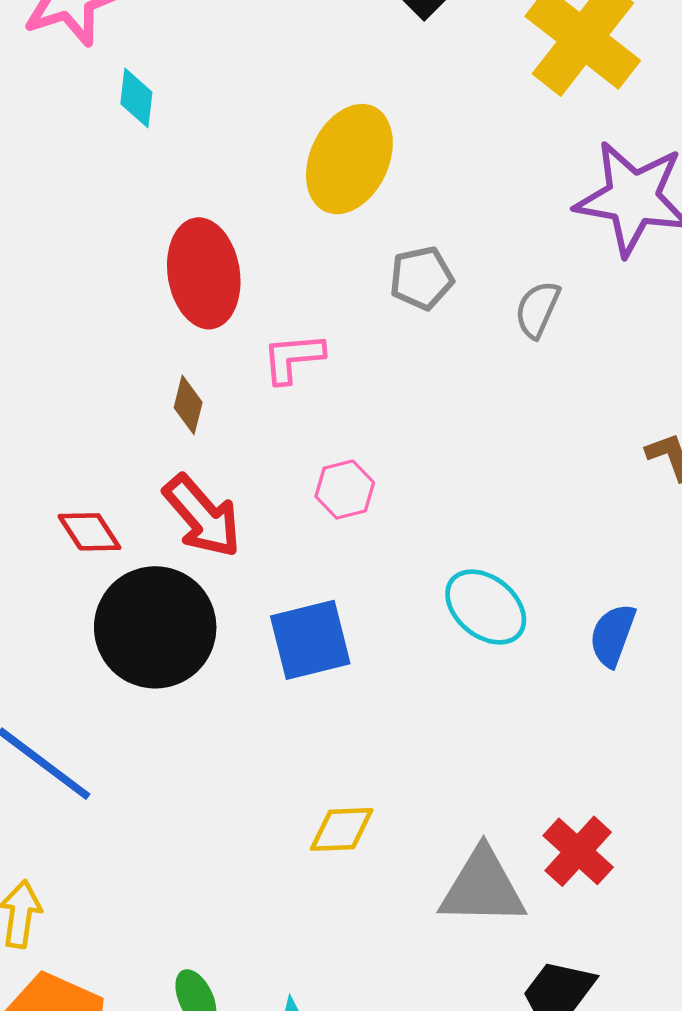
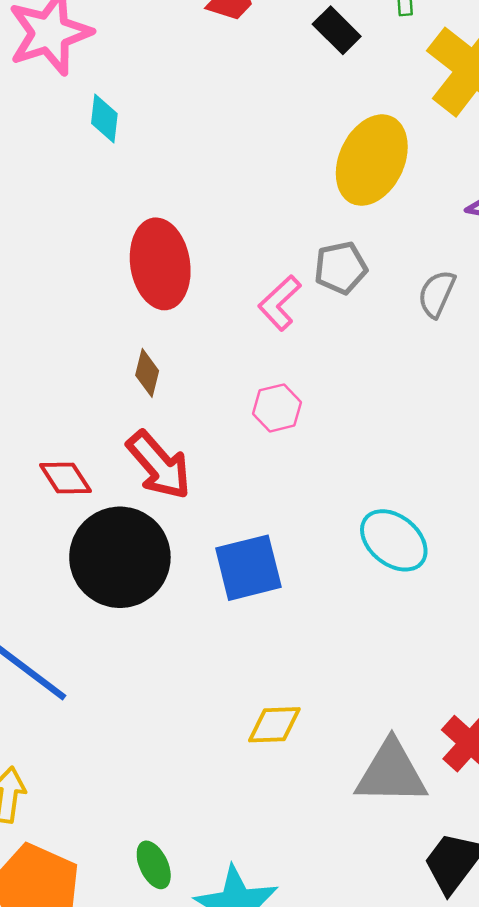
yellow ellipse: (349, 159) -> (372, 160), moved
pink L-shape: (293, 358) -> (280, 303), moved, turned -38
pink hexagon: (345, 490) -> (277, 408), moved

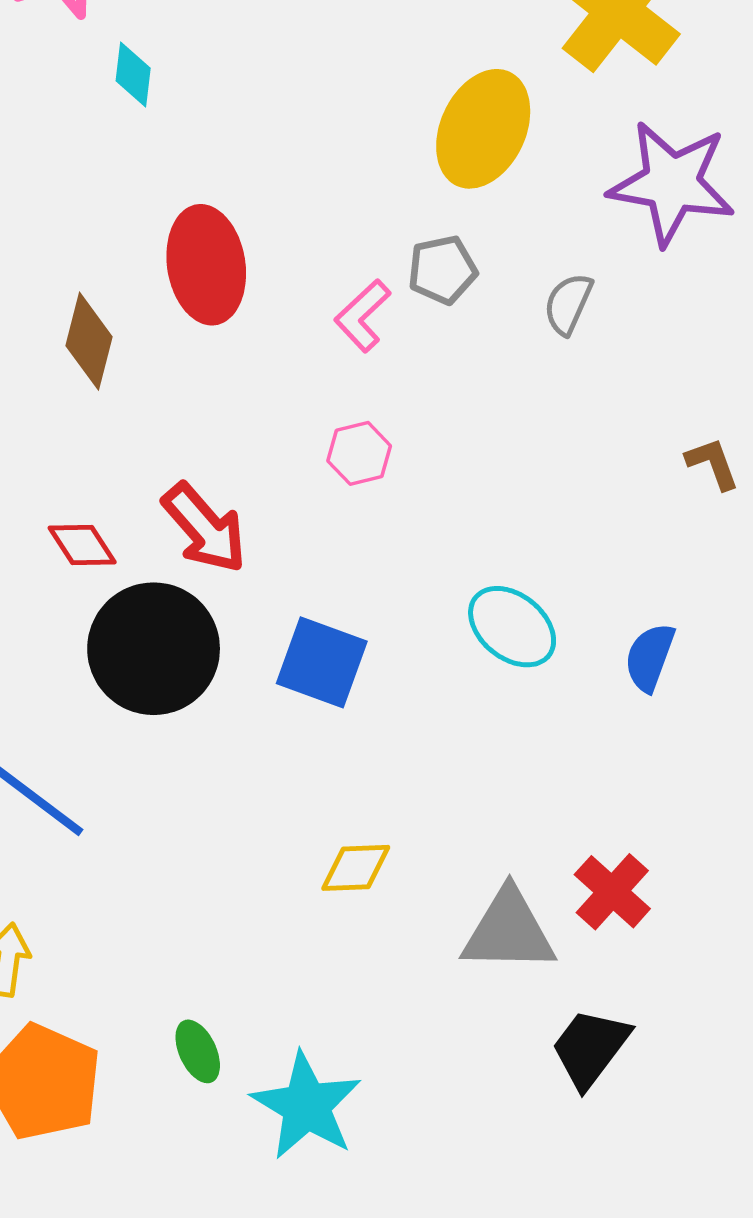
brown diamond: (147, 373) -> (89, 341), moved, size x1.5
blue square: (248, 568) -> (322, 662), turned 34

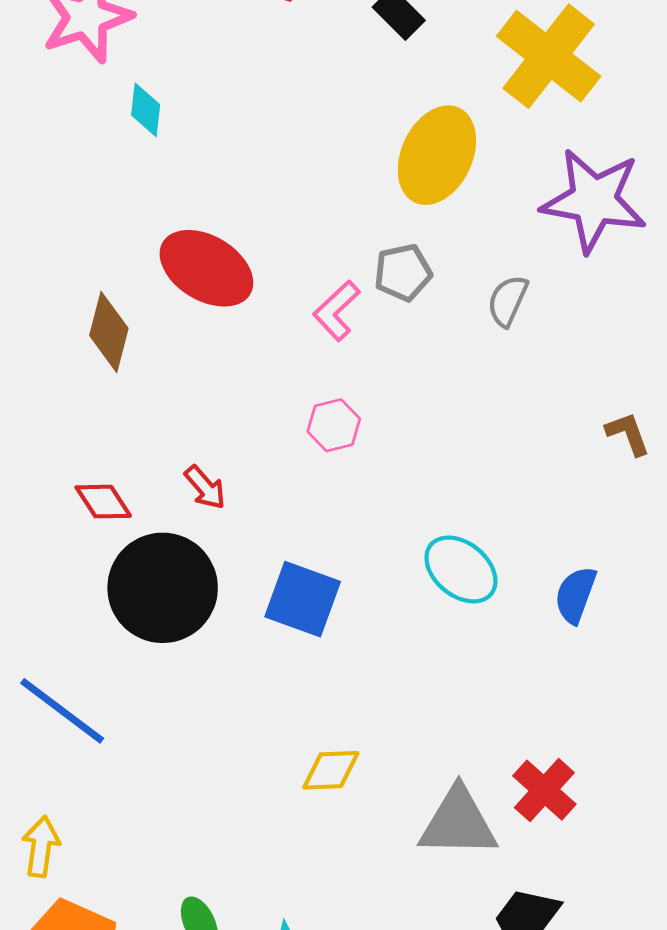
red ellipse: (206, 265) -> (206, 268), turned -50
red arrow: (205, 528) -> (205, 487), size x0.6

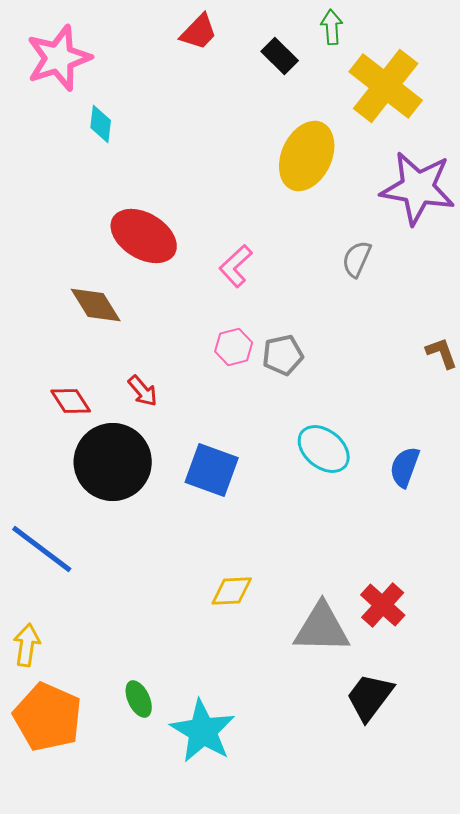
gray pentagon: (403, 273) -> (283, 355), moved
brown diamond: (109, 332) -> (96, 305), moved, turned -46

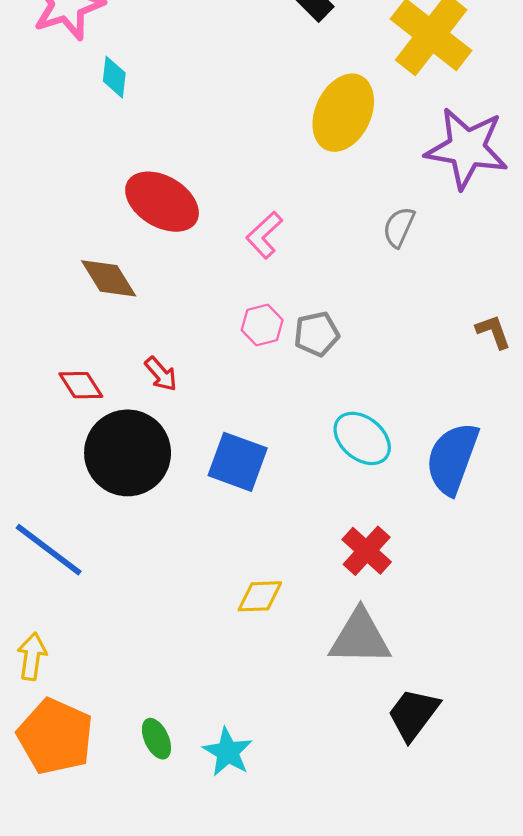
blue semicircle: (405, 467) -> (452, 458), size x1.6
red cross: (383, 605) -> (367, 551), moved
green ellipse: (139, 699) -> (156, 739), moved
cyan star: (203, 731) -> (228, 752), size x0.7

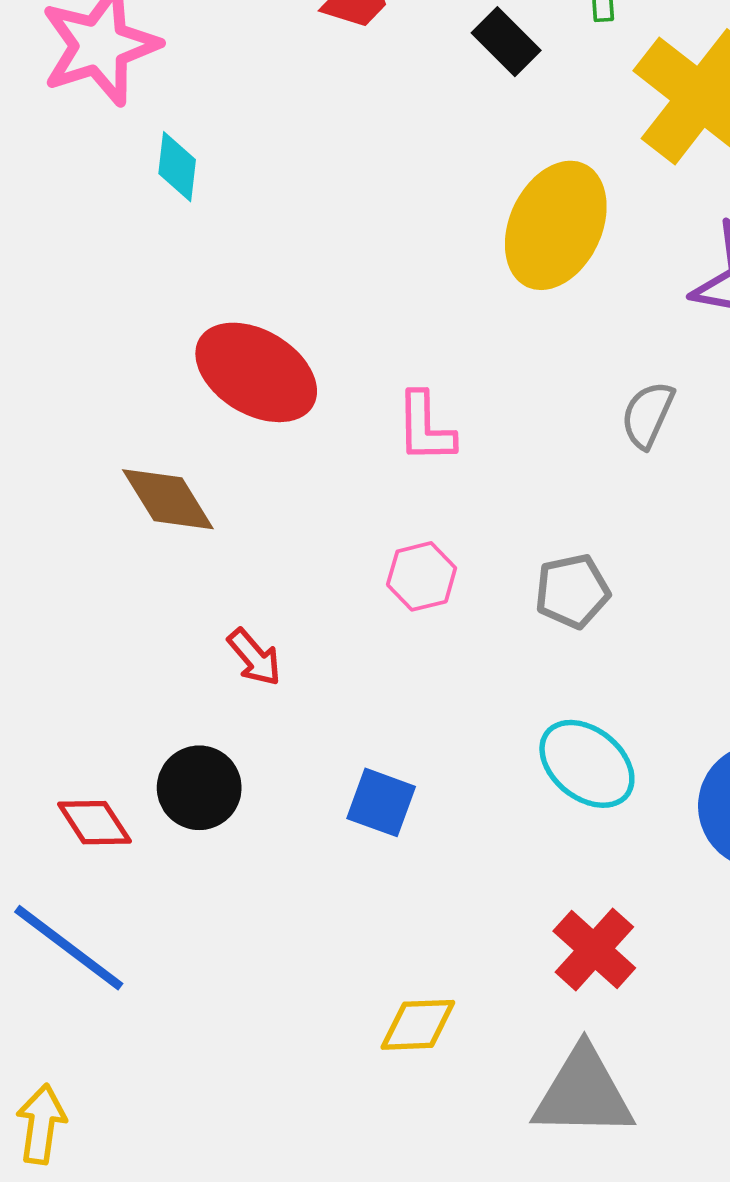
pink L-shape: (264, 235) -> (425, 428), turned -48
gray pentagon: (317, 334) -> (572, 591), moved
red diamond: (81, 385) -> (94, 823), moved
black circle: (128, 453) -> (199, 788), size x0.6
blue square: (238, 462) -> (381, 802), size x0.7

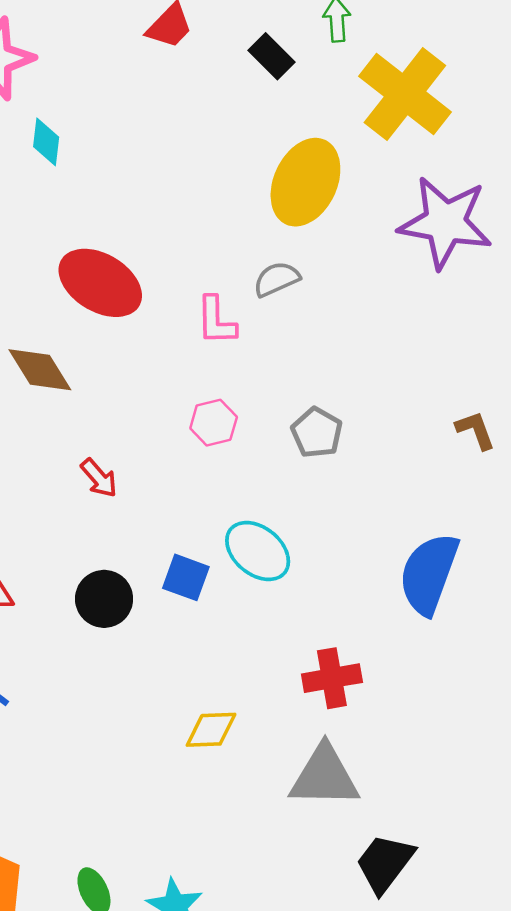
gray semicircle: (648, 415) -> (277, 279), moved, turned 42
gray pentagon: (572, 591) -> (317, 433), turned -30
cyan ellipse: (587, 764) -> (258, 551), moved
black circle: (199, 788) -> (104, 599), moved
red cross: (594, 949) -> (332, 678), turned 38

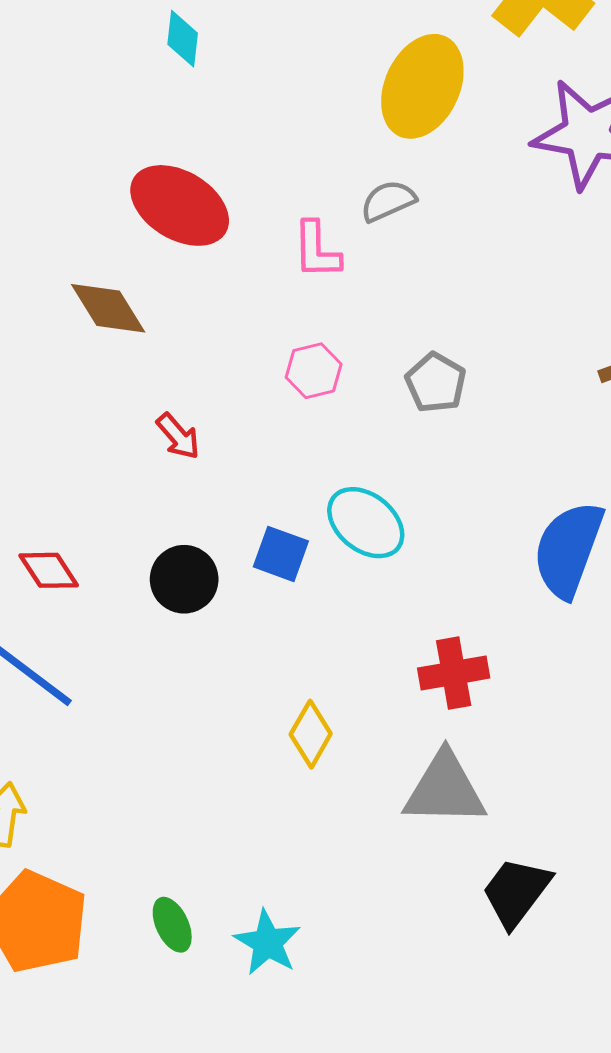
cyan diamond: (46, 142) -> (183, 39), moved
yellow diamond: (211, 730) -> (311, 734), turned -58

